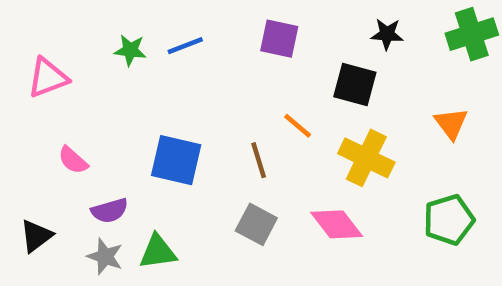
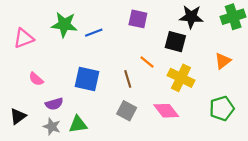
black star: (387, 34) -> (191, 17), size x1.5
blue line: (185, 46) -> (94, 33), moved
green star: (130, 50) -> (64, 25), size x1.6
orange triangle: (451, 124) -> (223, 61), turned 30

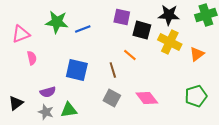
black square: (175, 42) -> (142, 30), moved
yellow cross: (181, 78) -> (170, 42), moved
pink semicircle: (36, 79) -> (32, 58), moved, turned -144

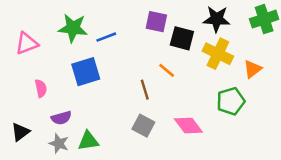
pink semicircle: (32, 58) -> (41, 88), moved
blue square: (77, 70) -> (86, 72), moved, turned -30
green pentagon: (196, 96) -> (231, 101), moved

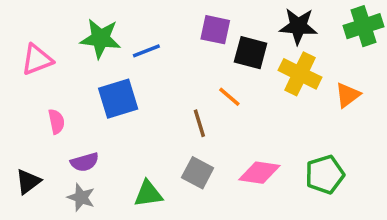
green pentagon: (231, 101) -> (325, 174), moved
pink diamond: (188, 126) -> (259, 173), turned -44
green triangle: (88, 141) -> (148, 194), moved

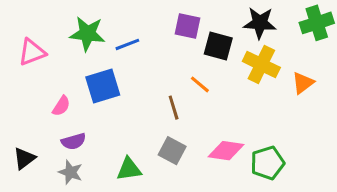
pink semicircle: (56, 121) -> (61, 106), moved, turned 45
green pentagon: (325, 174) -> (268, 163), moved

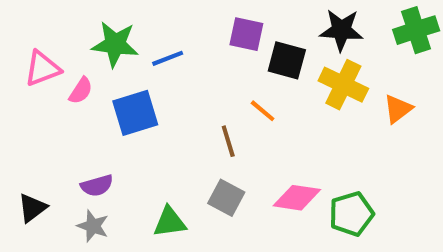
pink semicircle: (61, 106) -> (81, 91), moved

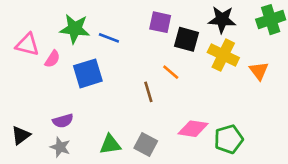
blue line: (168, 58) -> (109, 38), turned 42
pink triangle: (42, 68) -> (27, 45), turned 35
orange triangle: (398, 109) -> (259, 71), turned -30
gray square: (226, 198) -> (146, 144), moved

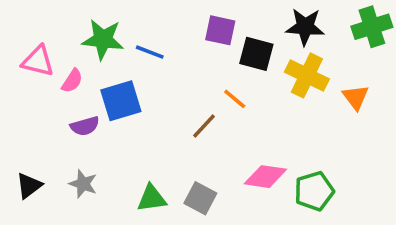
brown line: (148, 92) -> (204, 126), turned 60
purple semicircle: (63, 121) -> (85, 126), moved
gray star: (60, 147) -> (83, 184), moved

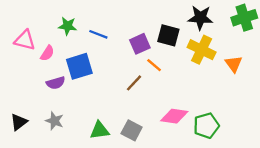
purple square: (220, 30) -> (140, 44), moved, turned -36
green star: (103, 39) -> (68, 26), size x0.7

